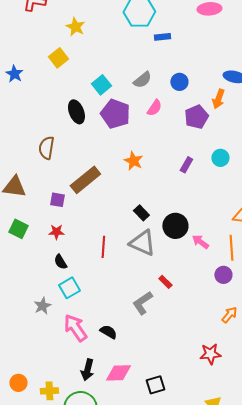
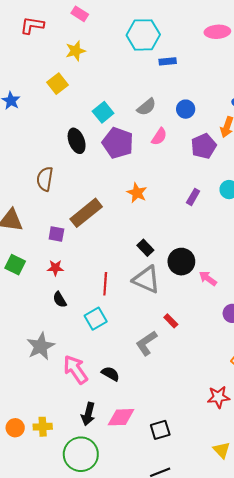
yellow star: (75, 27) -> (76, 51), turned 30
cyan square: (69, 288) -> (96, 319), moved
gray star: (42, 306) -> (41, 346), size x1.5
yellow cross: (49, 391) -> (43, 427), moved

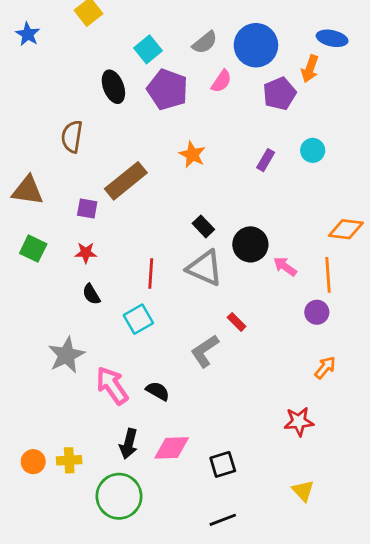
blue circle: (186, 109) -> (256, 45), size x1.8

